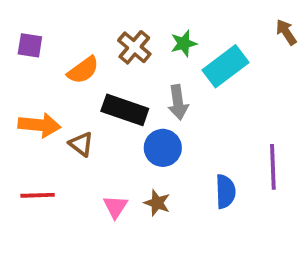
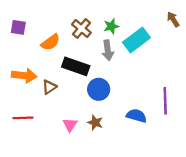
gray arrow: (178, 102) -> (108, 50), moved
brown triangle: (81, 144) -> (49, 87), turned 49
blue semicircle: (225, 192) -> (136, 116), turned -72

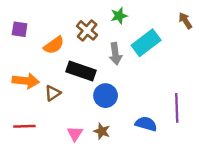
green star: (111, 26) -> (119, 16), moved

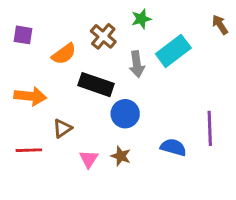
brown triangle: (53, 93) -> (62, 128), moved

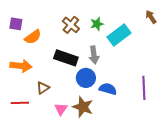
green star: (141, 19) -> (97, 24), moved
orange semicircle: (64, 54) -> (33, 37), moved
gray arrow: (137, 64) -> (94, 55), moved
blue semicircle: (173, 147) -> (108, 89), moved
brown star: (121, 156) -> (83, 107), size x1.5

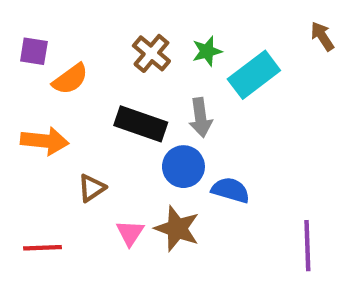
purple line: (144, 88) -> (307, 246), moved
red line: (20, 103) -> (42, 248), moved

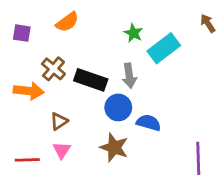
green star: (207, 51) -> (133, 33), turned -30
brown cross: (151, 53) -> (53, 69), moved
orange semicircle: (70, 79) -> (67, 22), moved
pink triangle: (130, 233) -> (62, 150), moved

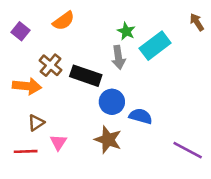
purple square: (22, 33) -> (20, 31), turned 30
gray arrow: (129, 76) -> (118, 57), moved
brown triangle: (59, 121) -> (36, 123), moved
purple line: (198, 158) -> (188, 150), turned -60

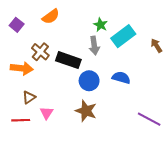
brown arrow: (197, 22) -> (156, 46), moved
blue semicircle: (141, 116) -> (121, 78), moved

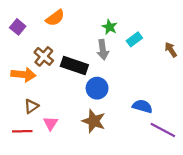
cyan rectangle: (123, 36) -> (134, 39), size x0.6
blue semicircle: (121, 78) -> (142, 106), moved

